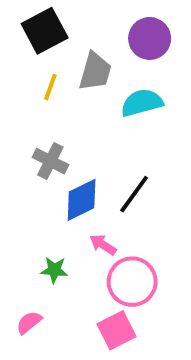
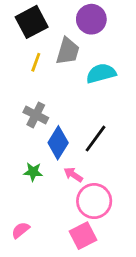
purple circle: (150, 38) -> (91, 19), moved
blue diamond: (82, 200) -> (58, 143), turned -32
green star: (54, 270) -> (33, 172), moved

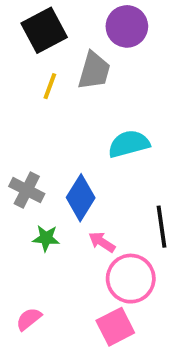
cyan semicircle: (101, 73) -> (129, 144), moved
gray cross: (36, 115) -> (27, 190), moved
black line: (96, 139) -> (162, 227), moved, turned -44

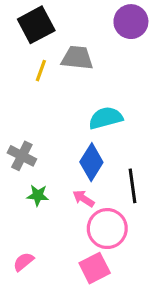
purple circle: (127, 26) -> (131, 22), moved
gray trapezoid: (94, 71) -> (77, 58), turned -100
blue diamond: (81, 198) -> (91, 162), moved

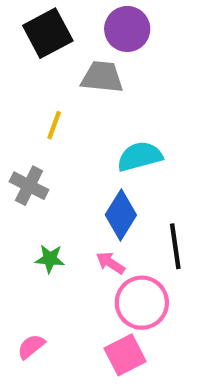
purple circle: (131, 22) -> (127, 29), moved
yellow line: (41, 71) -> (54, 125), moved
gray cross: (22, 156) -> (29, 186), moved

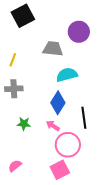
purple circle: (127, 29) -> (79, 32), moved
gray trapezoid: (102, 77) -> (53, 49), moved
yellow line: (54, 125) -> (13, 60), moved
gray cross: (29, 186) -> (14, 89), turned -30

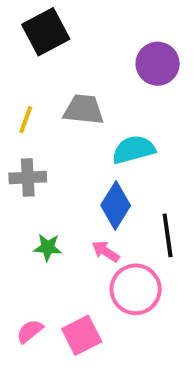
gray trapezoid: (53, 49) -> (84, 110), moved
pink square: (60, 170) -> (82, 335), moved

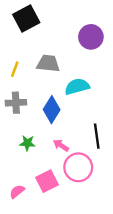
blue diamond: (116, 205) -> (52, 110), moved
pink square: (82, 335) -> (47, 181), moved

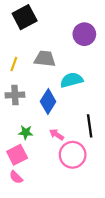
pink square: (47, 181) -> (17, 155), moved
pink semicircle: (17, 192) -> (16, 177), turned -96

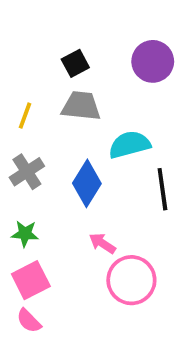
black square: (25, 17) -> (75, 63), moved, size x0.6
gray cross: (15, 95) -> (27, 172), turned -30
black line: (90, 126) -> (162, 189), moved
green star: (26, 132) -> (25, 234), moved

